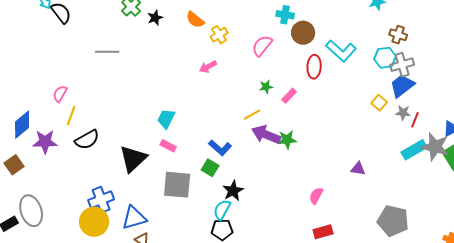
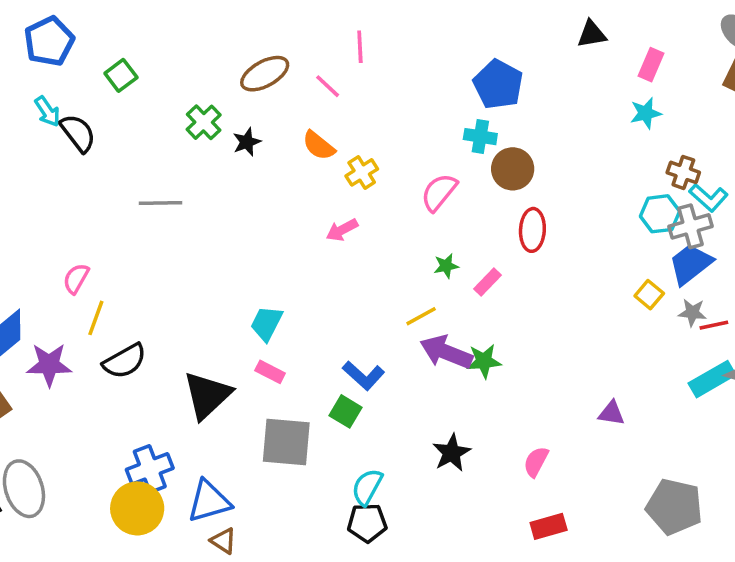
cyan L-shape: (341, 51) -> (708, 198), moved, size x0.7
red line: (415, 120) -> (714, 325), turned 56
black star: (233, 191) -> (452, 453), moved

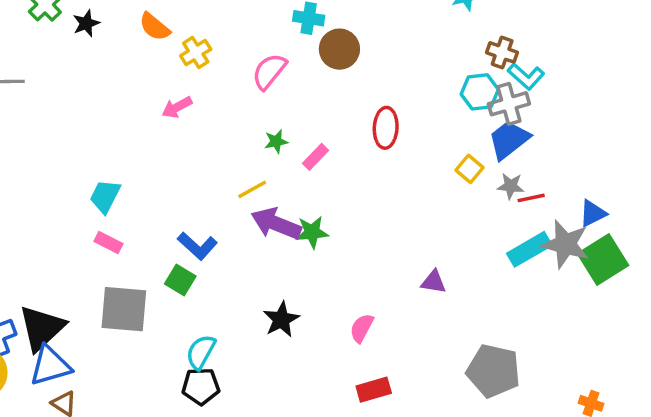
red ellipse: (532, 230) -> (386, 128), moved
black triangle: (207, 395) -> (42, 328), moved

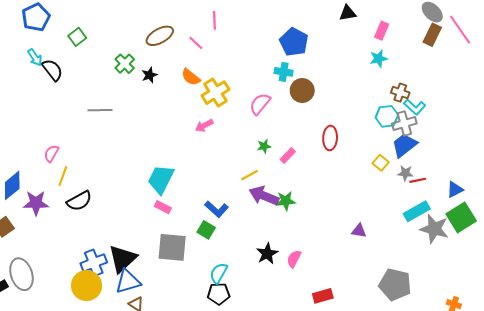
yellow cross: (196, 52) -> (216, 93), size x1.5
cyan trapezoid: (105, 196) -> (161, 179), size x1.4
gray star: (565, 244) -> (434, 229), moved
pink semicircle: (362, 328) -> (294, 259), moved

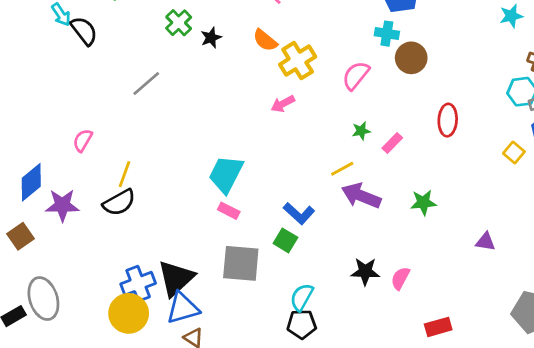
gray line: (100, 110) -> (146, 84), turned -40
yellow line: (63, 176) -> (125, 174), moved
green star: (286, 201) -> (423, 203), moved
black star: (267, 254) -> (365, 271), turned 30

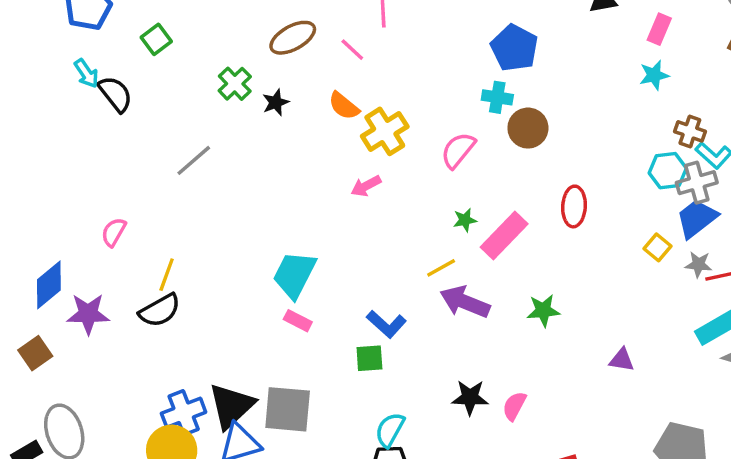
pink rectangle: (392, 143) -> (504, 235), size x1.8
green square: (285, 240) -> (369, 358), turned -35
gray square: (241, 263) -> (288, 409), moved

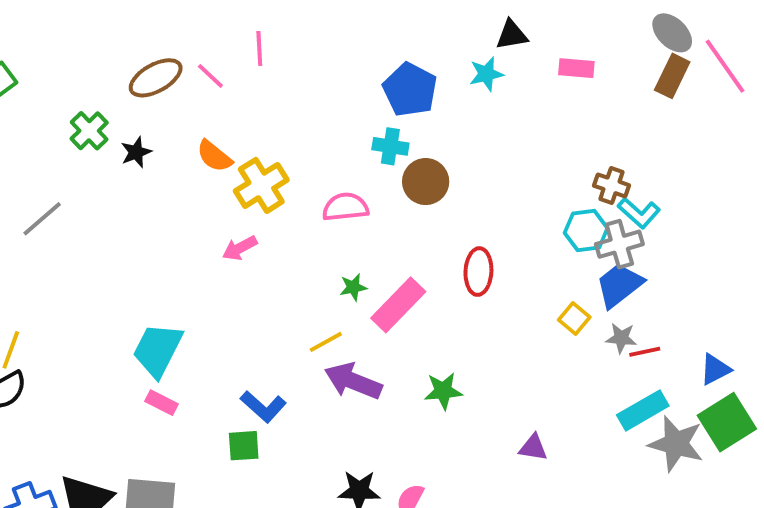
pink rectangle: (659, 29) -> (576, 68), turned 72
pink line: (352, 50) -> (210, 76), moved
cyan star: (654, 75) -> (486, 74), moved
pink semicircle: (458, 150) -> (345, 207), turned 45

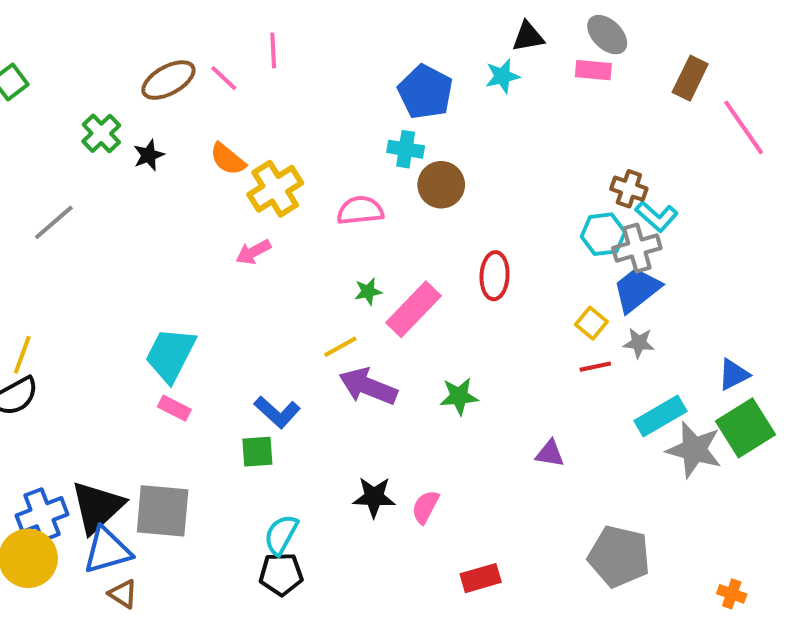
gray ellipse: (672, 33) -> (607, 35), moved
pink line: (725, 66) -> (744, 127), moved
red line: (645, 352) -> (595, 367), moved

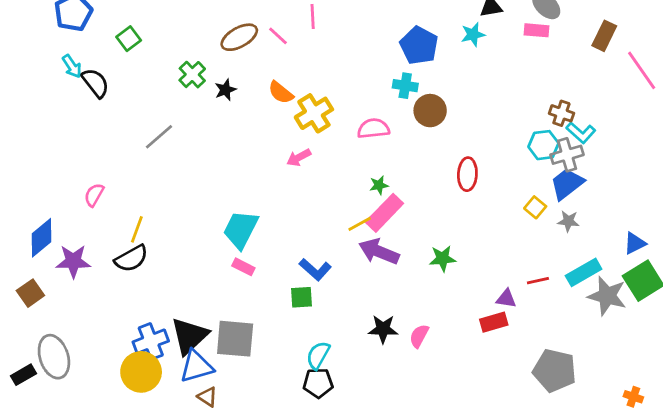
pink rectangle: (414, 309) -> (384, 213), moved
red line: (595, 367) -> (538, 281), moved
red rectangle: (481, 578) -> (494, 322), moved

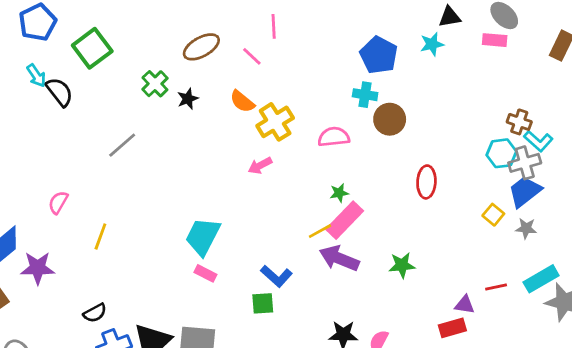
pink line: (278, 36) -> (252, 56), moved
green square: (129, 39) -> (92, 48), size x1.6
black semicircle: (131, 258) -> (95, 313), moved, size x0.7

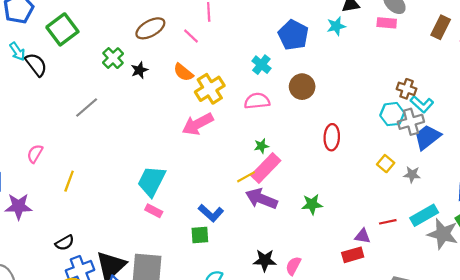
cyan cross: (365, 95) -> (261, 65), moved, turned 30
pink arrow: (260, 166) -> (198, 124), size x1.6
blue trapezoid: (525, 192) -> (427, 137), moved

